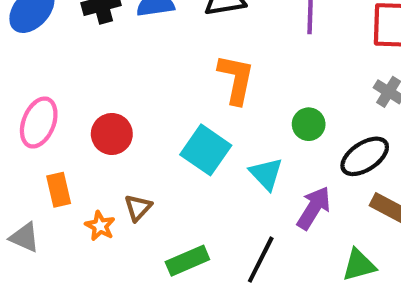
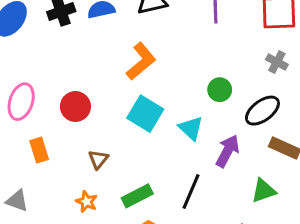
orange L-shape: (236, 79) -> (141, 61), moved, turned 42
orange star: (100, 226) -> (87, 202), moved
gray triangle: (25, 237) -> (17, 201), moved

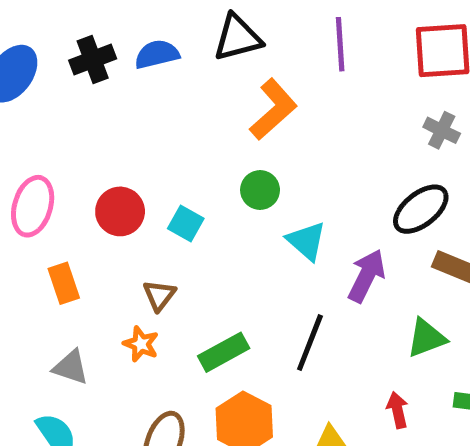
orange L-shape: (141, 61) -> (273, 109), moved
green circle: (220, 90) -> (260, 190), moved
cyan square: (145, 114) -> (186, 223), moved, size x0.6
gray triangle: (17, 201) -> (71, 367), moved
orange star: (87, 202) -> (141, 344), moved

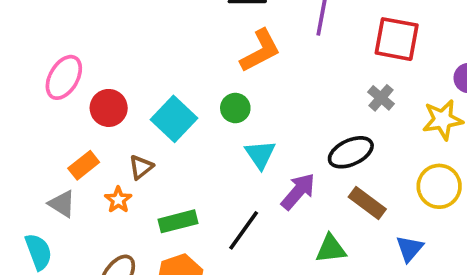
red circle: (120, 211) -> (109, 108), moved
cyan square: (186, 223) -> (174, 119), size x1.6
orange rectangle: (64, 283) -> (84, 165), moved, turned 56

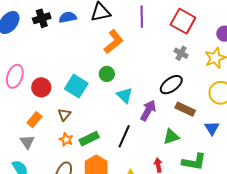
red square: (397, 39) -> (183, 21), turned 30
orange star: (118, 200) -> (66, 139), moved
gray triangle: (62, 204) -> (27, 142), turned 35

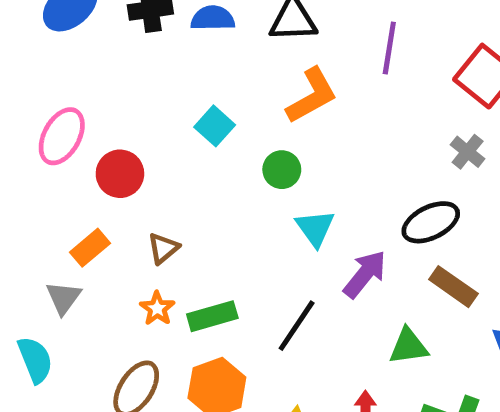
cyan square: (76, 86) -> (215, 126), moved, size x0.7

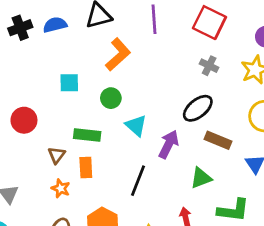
cyan square: (215, 126) -> (69, 83), turned -30
orange rectangle: (90, 248) -> (86, 167), moved, turned -40
green rectangle: (212, 316) -> (87, 135), moved, turned 35

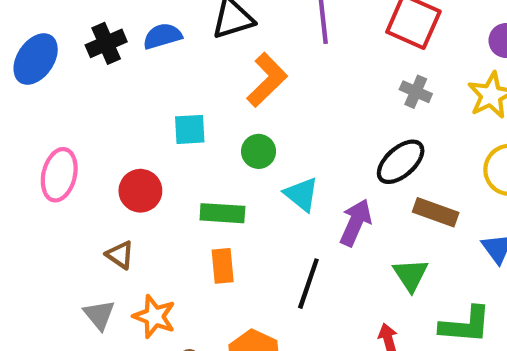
red circle: (24, 120) -> (140, 191), moved
brown triangle: (56, 155) -> (120, 255), moved, turned -30
green triangle: (201, 178) -> (411, 275), turned -40
orange star: (61, 188) -> (154, 316), moved, size x1.4

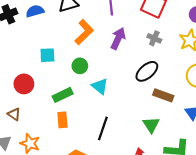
green rectangle: (222, 213) -> (63, 95), turned -30
purple arrow: (356, 223) -> (118, 39), moved

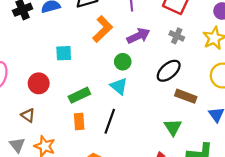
purple arrow: (118, 39) -> (138, 36), turned 40
green circle: (80, 66) -> (123, 62), moved
black line: (103, 128) -> (110, 121), moved

